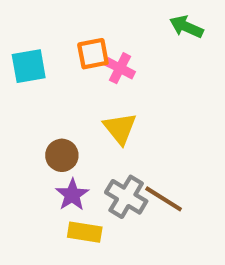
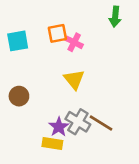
green arrow: (186, 27) -> (115, 17), turned -108
brown circle: (62, 155) -> (19, 96), moved
purple star: (72, 195) -> (59, 127), moved

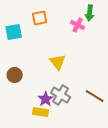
orange square: (57, 33) -> (40, 18), moved
pink cross: (74, 42) -> (78, 25), moved
brown line: (101, 123) -> (95, 96), moved

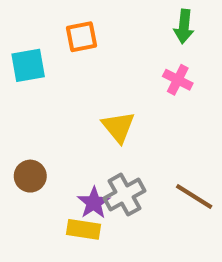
pink cross: (78, 25) -> (178, 80), moved
brown circle: (15, 75) -> (30, 176), moved
gray cross: (61, 95) -> (125, 195), turned 30

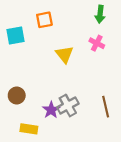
yellow triangle: (118, 127) -> (64, 54), moved
brown line: (194, 197) -> (106, 107), turned 45
yellow rectangle: (84, 229) -> (29, 129), moved

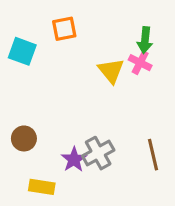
green arrow: (100, 14) -> (145, 40), moved
cyan square: (16, 35) -> (22, 51), turned 30
yellow triangle: (64, 54) -> (111, 71), moved

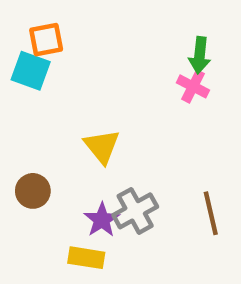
orange square: (64, 29) -> (46, 40), moved
yellow triangle: (111, 71) -> (102, 146), moved
yellow rectangle: (42, 187) -> (86, 258), moved

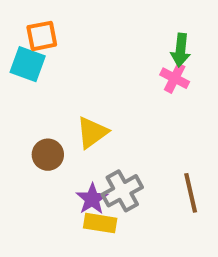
yellow triangle: (102, 146) -> (92, 133), turned 33
brown circle: (33, 191) -> (48, 155), moved
yellow rectangle: (86, 258) -> (100, 223), moved

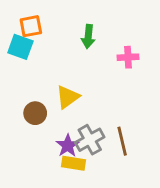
green arrow: (181, 50) -> (88, 37), moved
pink cross: (175, 78) -> (128, 57), turned -30
brown line: (191, 193) -> (122, 141), moved

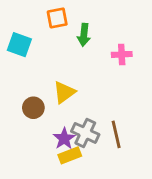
orange square: (31, 26) -> (57, 18), moved
gray cross: (90, 140) -> (85, 133), turned -36
yellow rectangle: (74, 163) -> (70, 155), turned -30

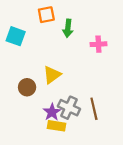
yellow rectangle: (70, 155) -> (56, 126), turned 30

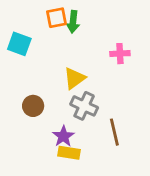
green arrow: (68, 28) -> (73, 22), moved
yellow triangle: (52, 75) -> (74, 78), moved
gray cross: (69, 108) -> (84, 106), moved

